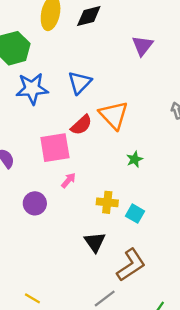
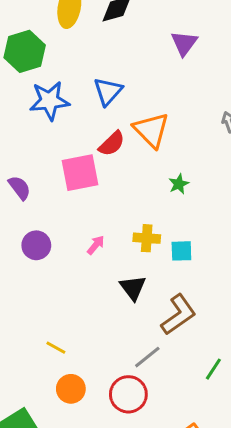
pink arrow: (69, 180) -> (96, 245), moved
purple circle: (35, 203) -> (36, 245), moved
cyan square: (135, 214) -> (181, 251), turned -30
yellow line: (32, 298) -> (56, 348), moved

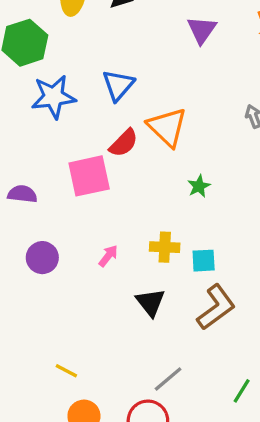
purple semicircle: (20, 188) -> (22, 194), turned -45
brown L-shape: (179, 315) -> (216, 307), moved

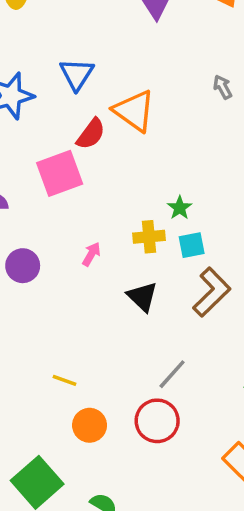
green star: (199, 186) -> (180, 208), moved

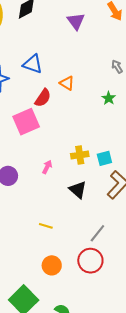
blue triangle: (77, 74) -> (33, 64), turned -40
orange triangle: (134, 111) -> (67, 83), size x0.6
green star: (180, 208) -> (109, 98), moved
yellow line: (65, 380) -> (46, 226), moved

